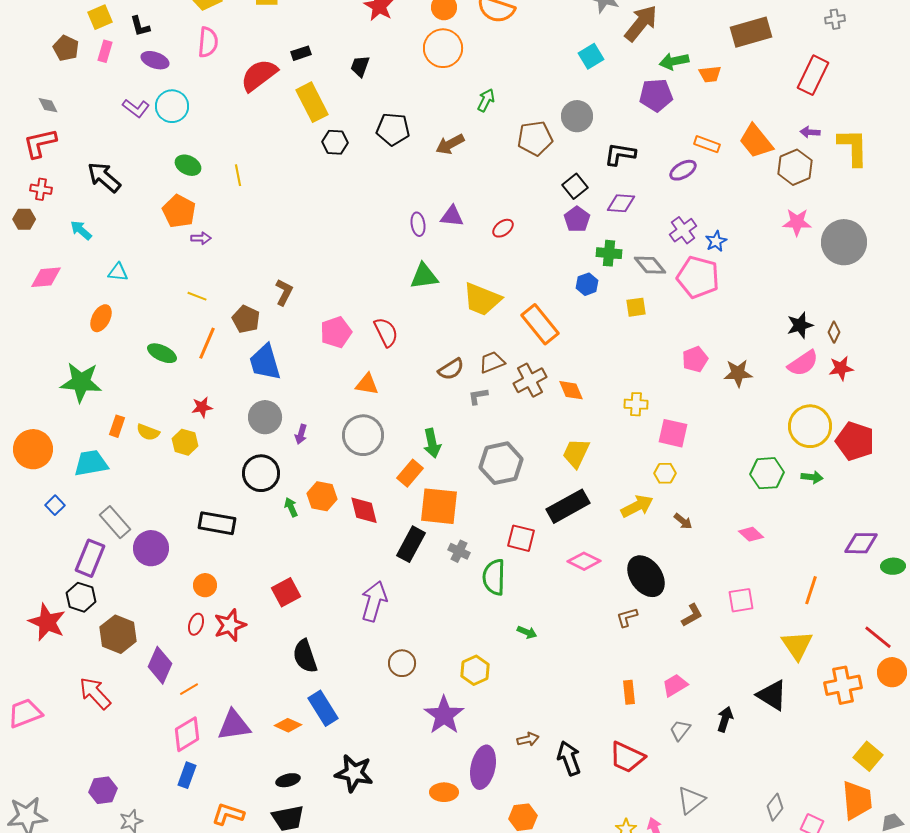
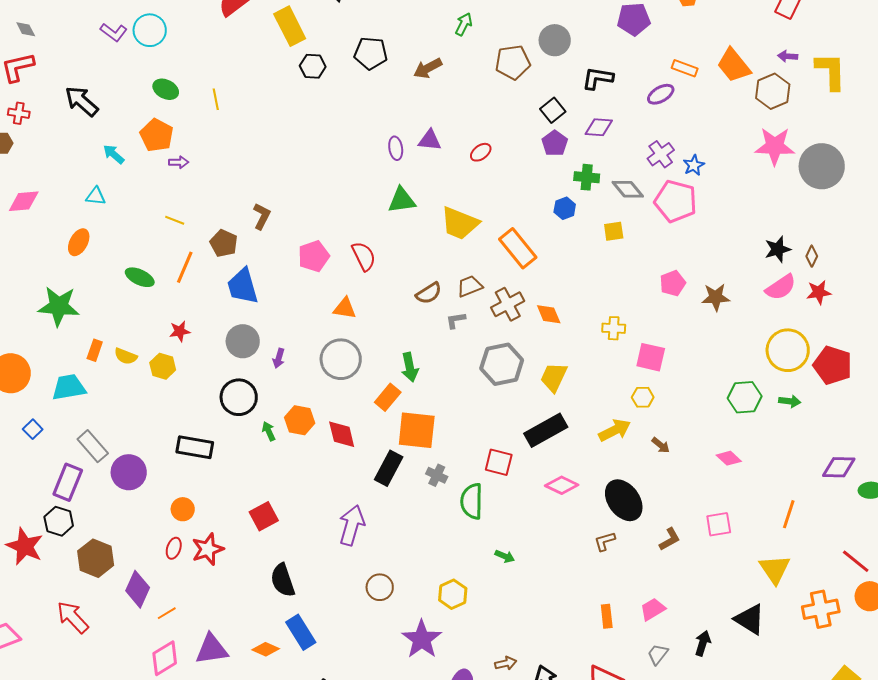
pink star: (797, 222) -> (775, 146), size x1.4
cyan arrow: (81, 230) -> (114, 154), moved
gray hexagon: (501, 463) -> (502, 364), moved

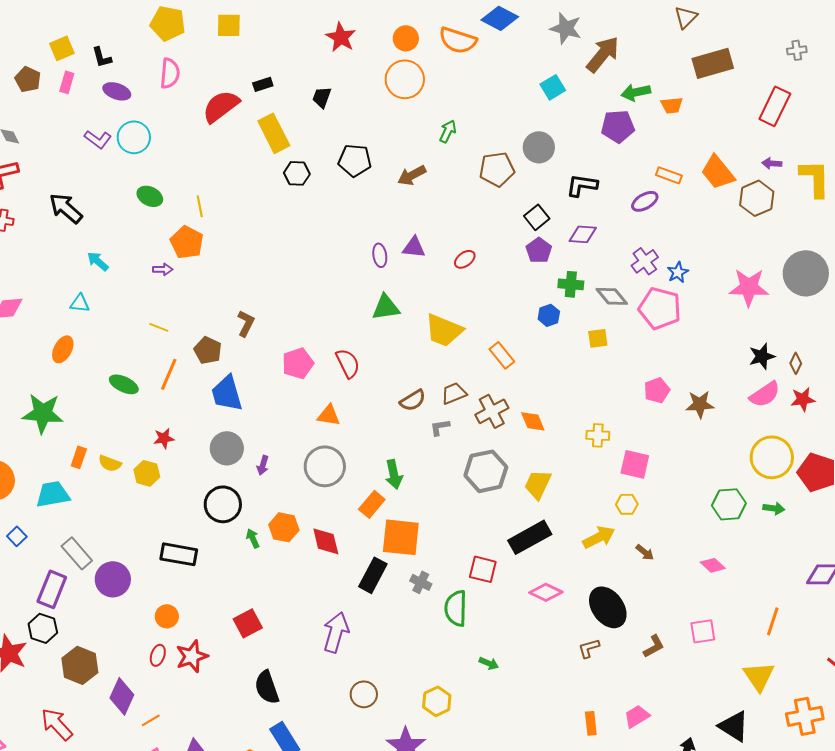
orange pentagon: (157, 135) -> (187, 242), moved
pink star: (775, 146) -> (749, 287), moved
orange rectangle: (518, 248) -> (502, 355), size x0.7

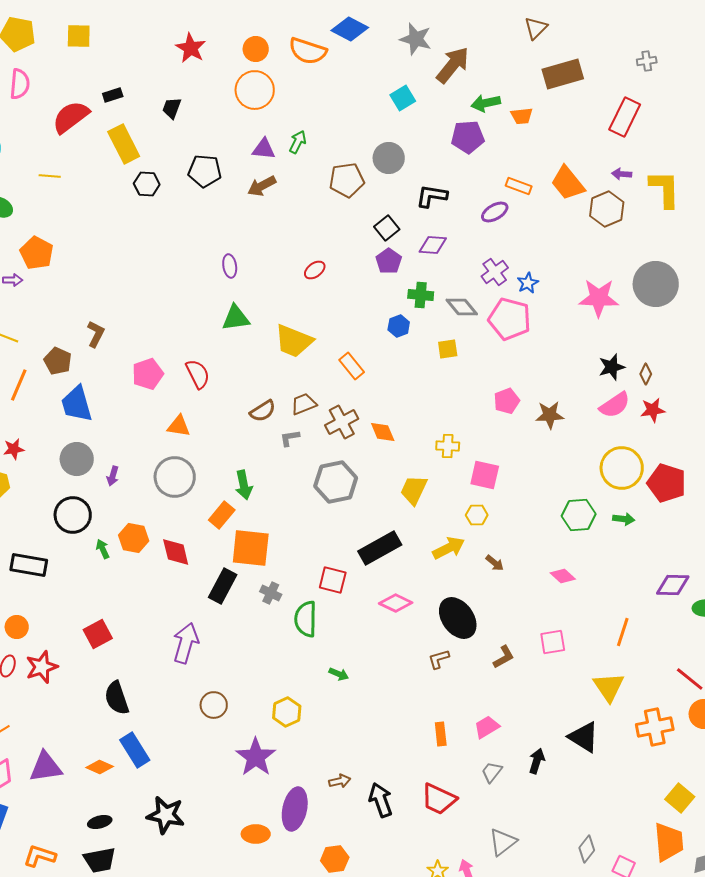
yellow line: (200, 206) -> (50, 176), moved, turned -75
purple triangle: (414, 247) -> (264, 149), moved
yellow trapezoid: (538, 484) -> (414, 490), moved

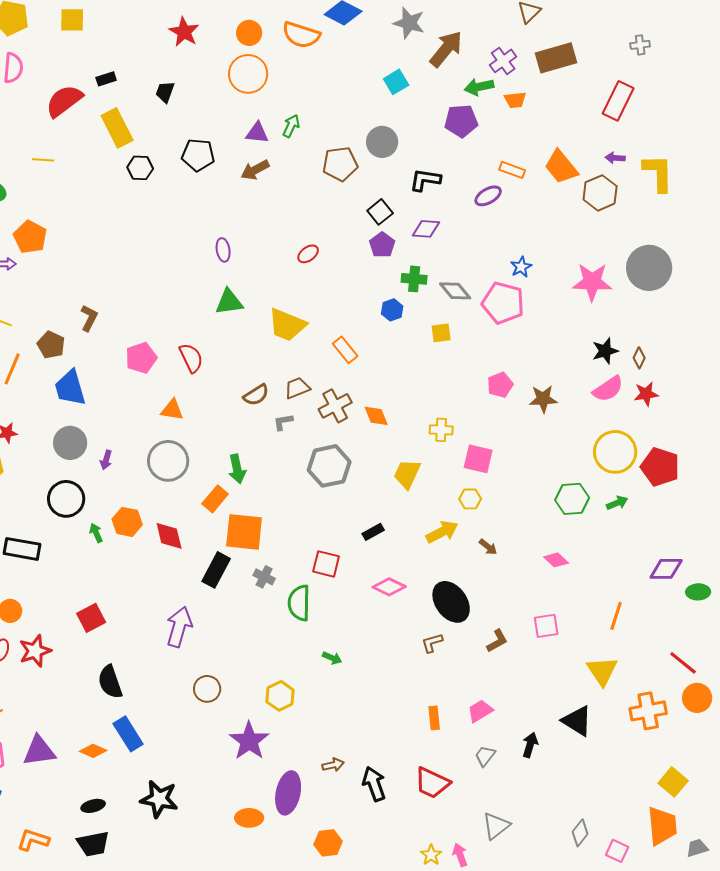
purple cross: (495, 272) -> (503, 61), moved
green arrow: (624, 519) -> (617, 503), turned -30
black rectangle: (380, 548) -> (373, 532), size x0.5

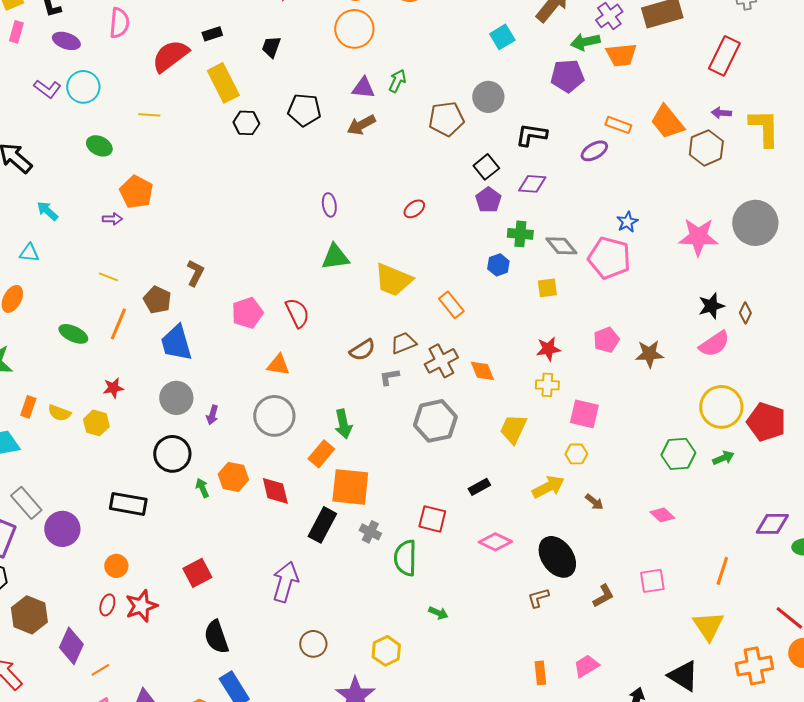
orange trapezoid: (515, 100) -> (621, 55), size x1.4
red star: (646, 394) -> (548, 349), moved

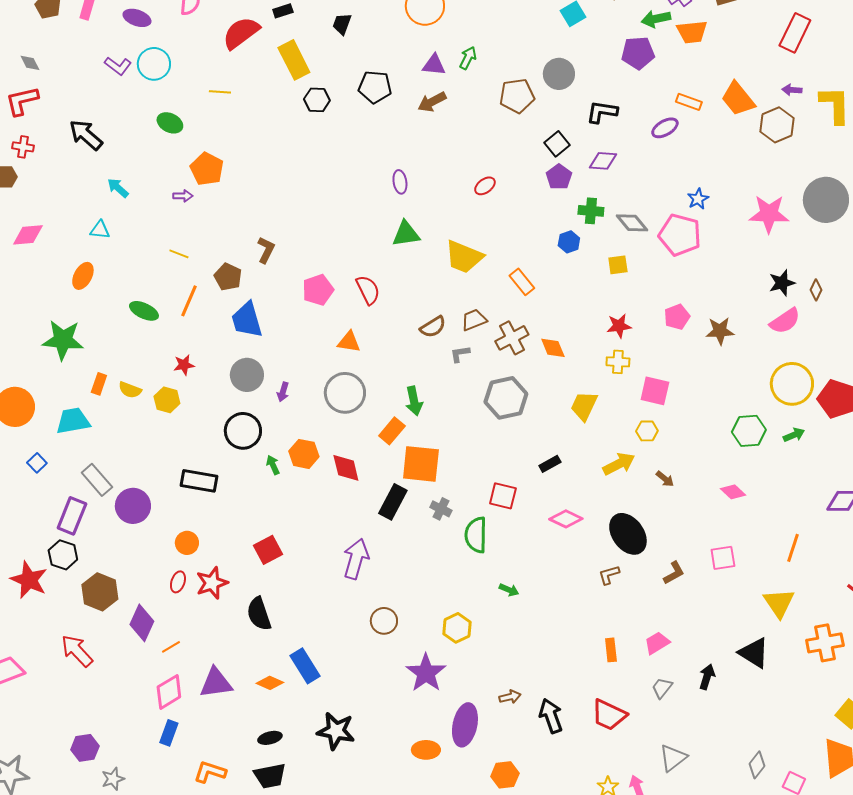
black semicircle: (216, 637) -> (259, 614), moved

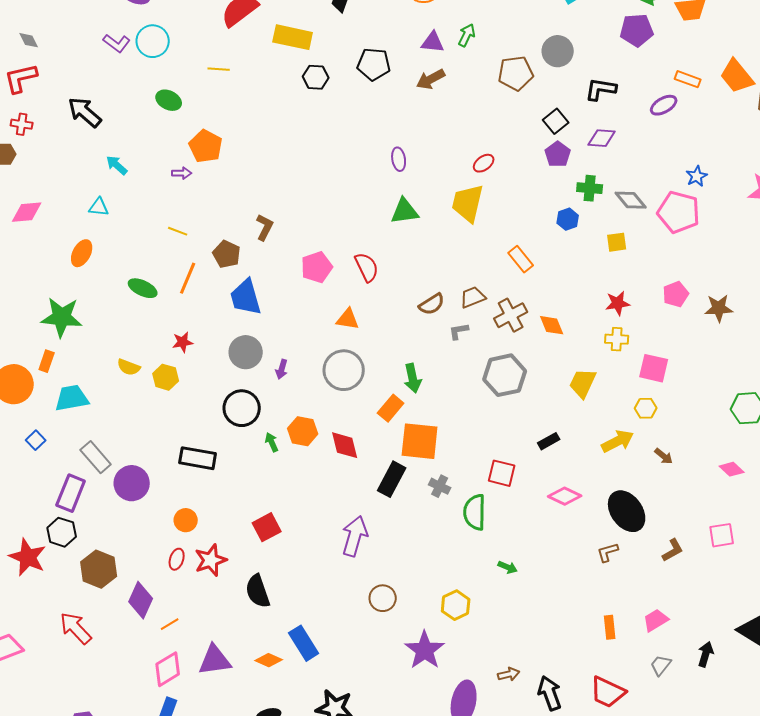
yellow rectangle: (294, 60) -> (293, 37), turned -51
yellow trapezoid: (464, 257) -> (468, 203), moved, turned 81
orange rectangle: (99, 384) -> (47, 361), moved

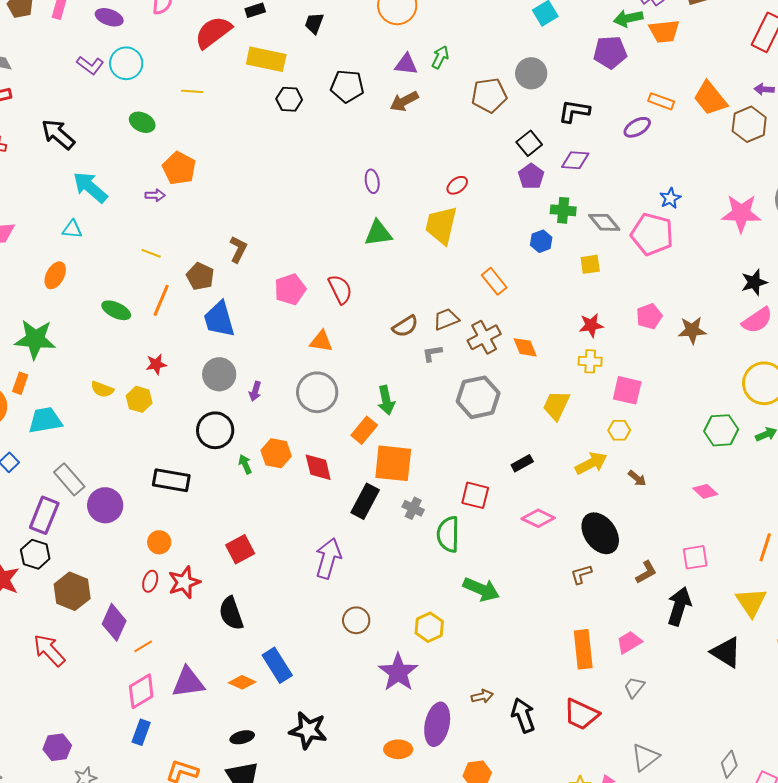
cyan arrow: (117, 165) -> (90, 187), size x1.6
green arrow: (508, 567) -> (481, 589), size x1.8
orange rectangle: (610, 627) -> (583, 649), size x1.6
black arrow: (706, 654) -> (679, 606), moved, size x1.5

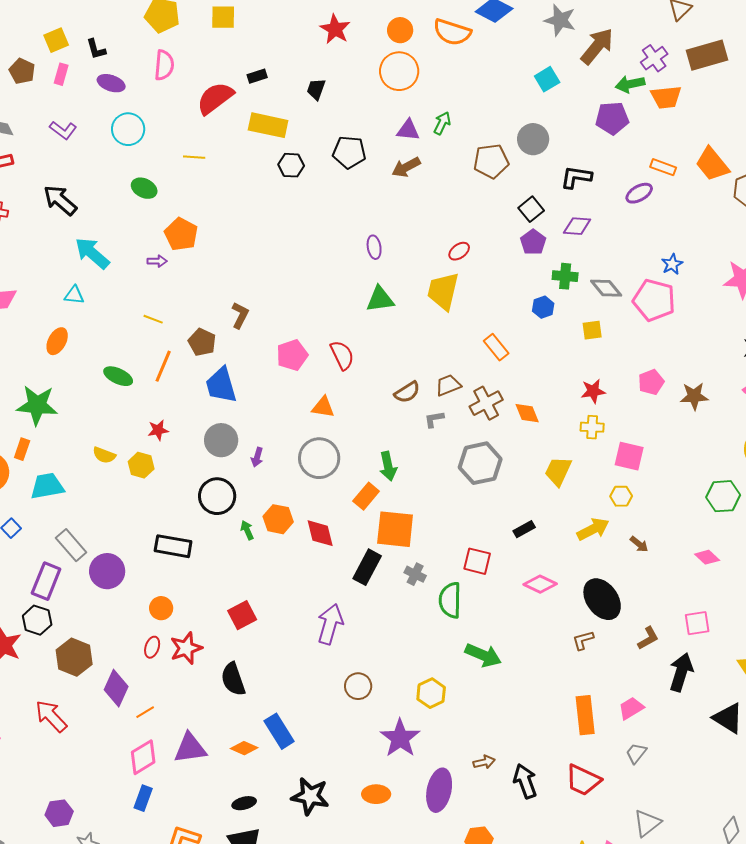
purple L-shape: (90, 65) -> (63, 130), moved
orange ellipse: (398, 749) -> (376, 794), moved

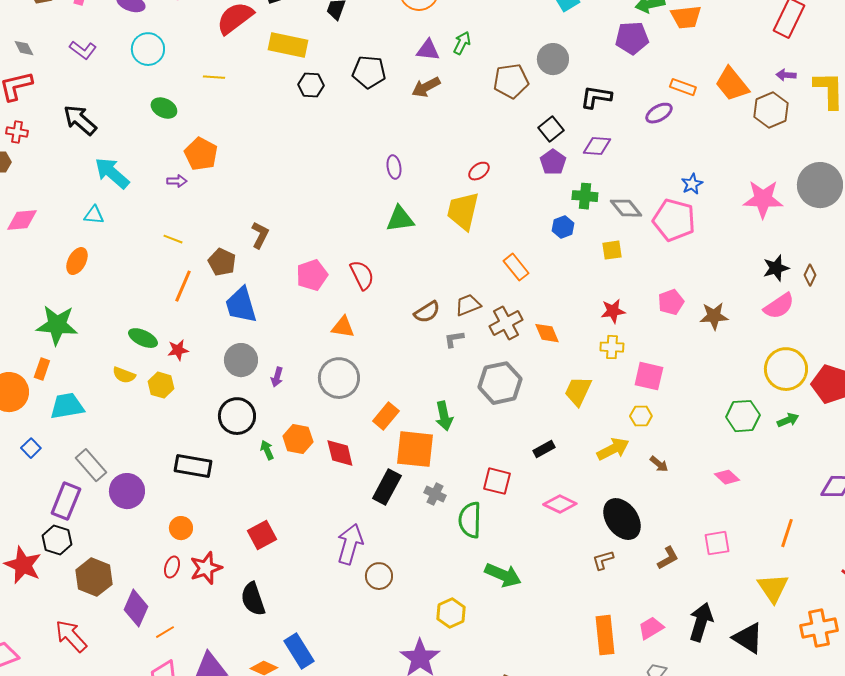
green ellipse: (118, 376) -> (143, 338), moved
green arrow: (388, 466) -> (444, 416), moved
black arrow: (681, 672) -> (701, 622), moved
brown circle: (358, 686) -> (379, 576), moved

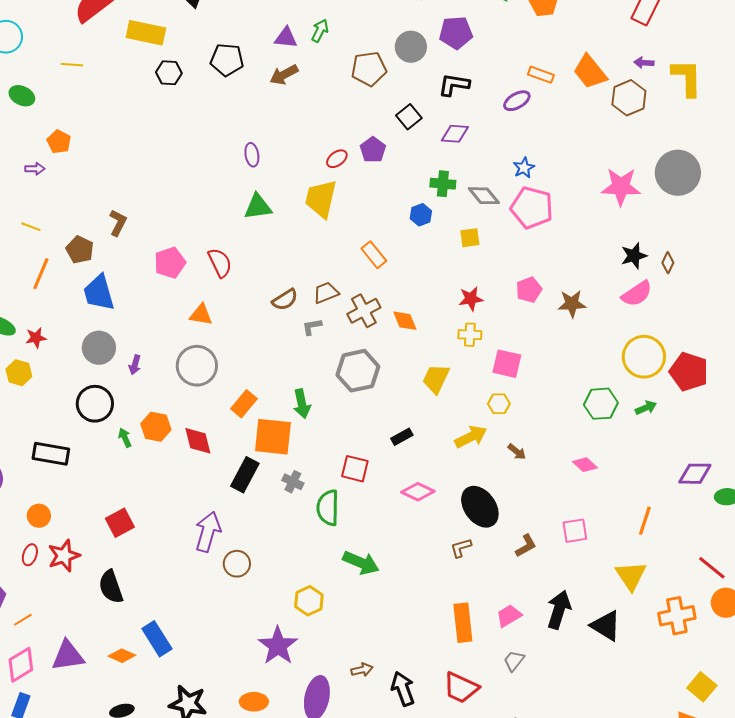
purple pentagon: (632, 38) -> (456, 33), moved
orange pentagon: (201, 154) -> (59, 142), size x0.7
purple pentagon: (553, 162) -> (373, 150), moved
blue star: (692, 184) -> (524, 168), moved

